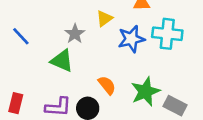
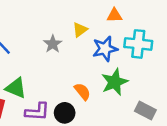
green triangle: (62, 61) -> (16, 88), moved
green star: (145, 92) -> (114, 82), moved

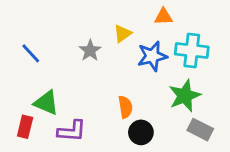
green star: (114, 82) -> (185, 96), moved
orange semicircle: (82, 91) -> (125, 107), turned 30
black circle: (65, 113) -> (141, 132), moved

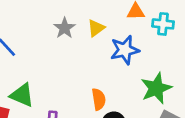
gray star: (90, 51) -> (64, 28), moved
cyan cross: (192, 51) -> (163, 24), moved, size x0.7

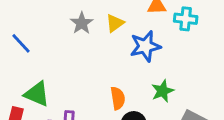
green star: (156, 88) -> (163, 91), moved, size x0.7

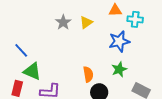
blue line: (21, 43) -> (21, 50), moved
blue star: (145, 46) -> (119, 41), moved

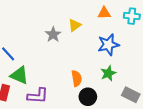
cyan cross: (135, 19) -> (132, 16), moved
gray star: (63, 22) -> (53, 34), moved

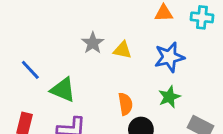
yellow triangle: (75, 25) -> (123, 50), moved, turned 48
green triangle: (19, 75) -> (63, 90), moved

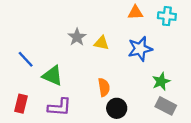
green star: (169, 97) -> (161, 81), moved

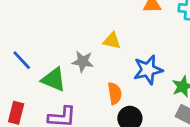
gray star: (77, 37) -> (83, 61), moved, turned -30
blue star: (140, 49) -> (148, 70), moved

